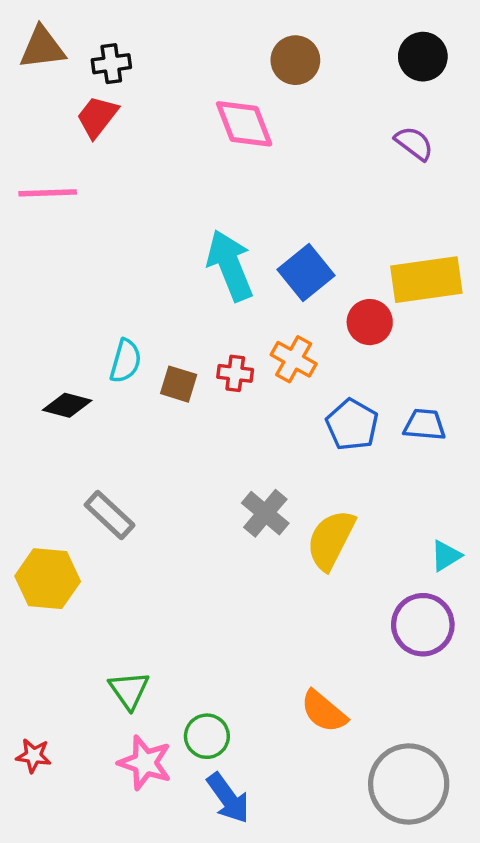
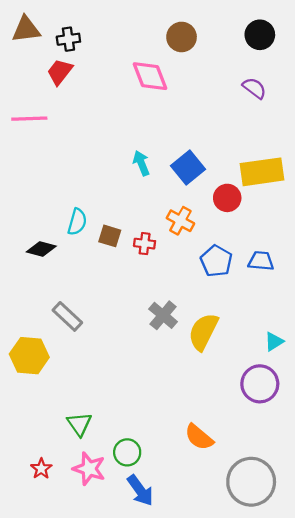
cyan arrow: (230, 265) -> (141, 163), size x0.6
red cross: (235, 373) -> (145, 244), moved
red star: (33, 756) -> (41, 469), moved, turned 30

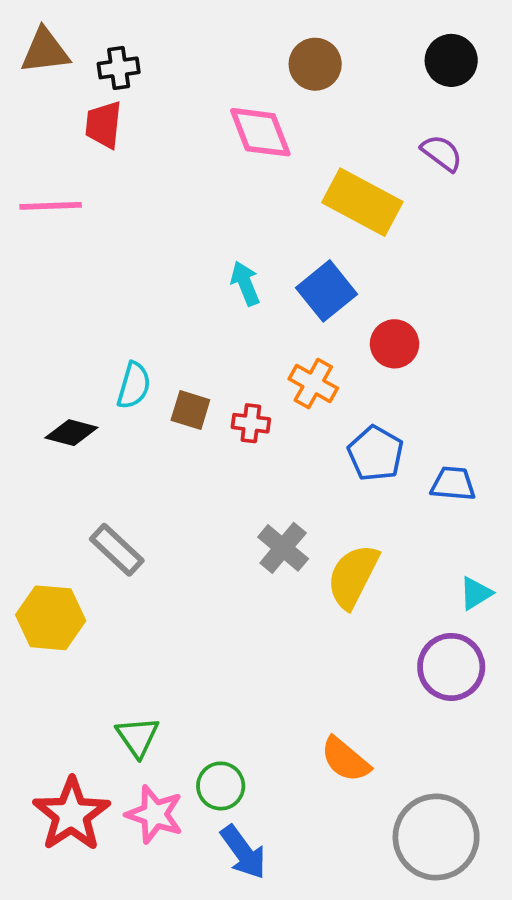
red trapezoid: (60, 72) -> (104, 125), turned -32
yellow rectangle: (262, 172) -> (362, 202), moved, turned 36
blue trapezoid: (261, 261) -> (453, 484), moved
red star: (41, 469) -> (71, 814), size x2.0

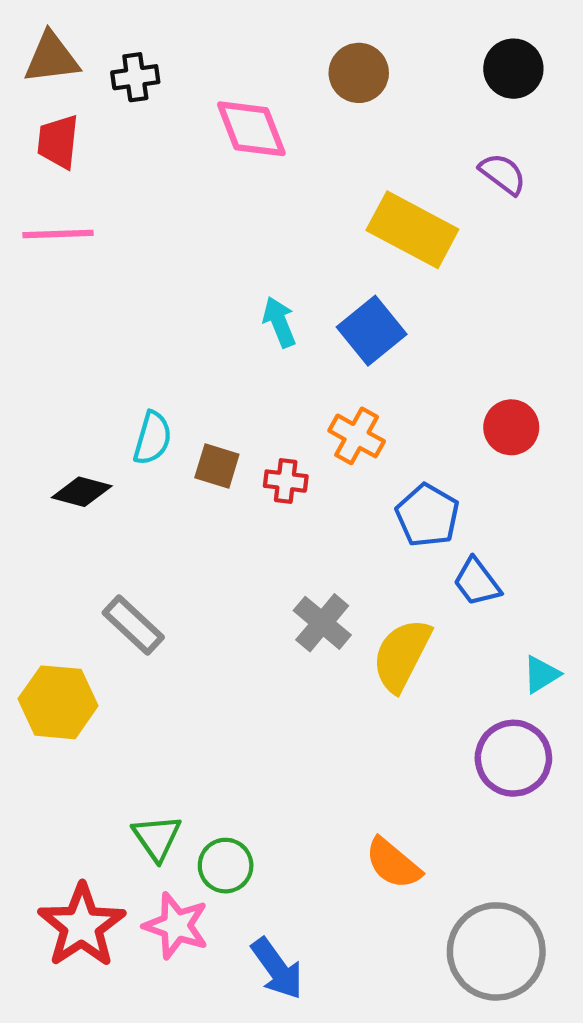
red trapezoid: (104, 125) -> (58, 142), moved
pink diamond: (260, 132) -> (251, 129), moved
red circle: (395, 344) -> (511, 427), moved
blue trapezoid: (453, 484) -> (477, 582), moved, turned -132
green circle: (221, 786) -> (226, 866), moved

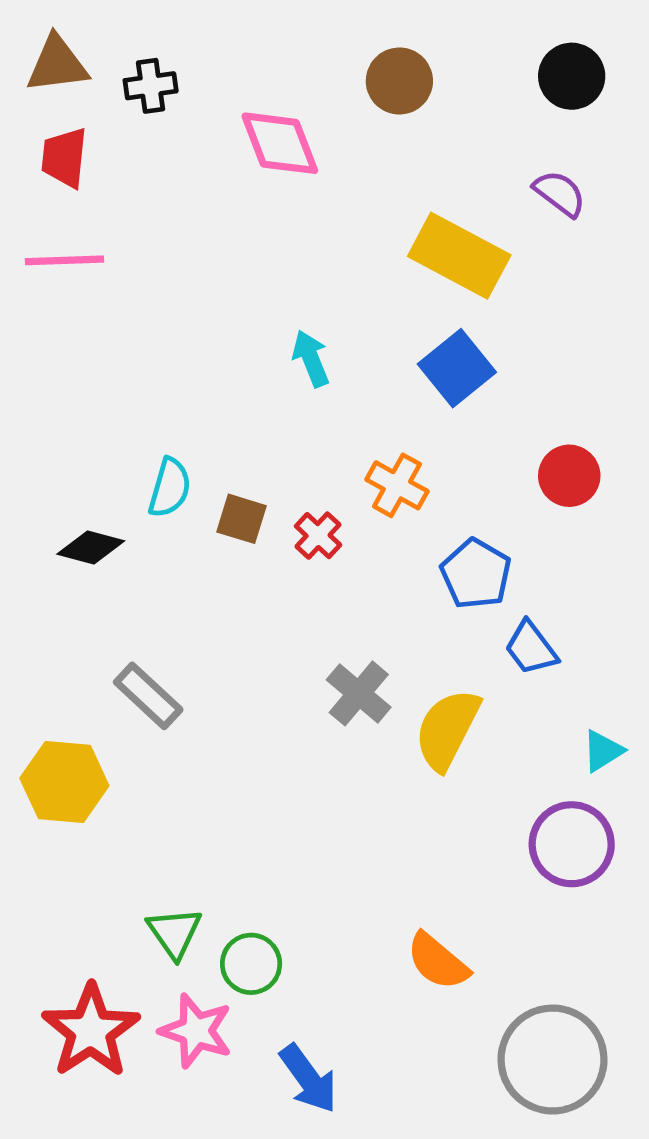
blue square: (372, 331) -> (457, 368), moved
red cross: (286, 481) -> (318, 536), turned 36

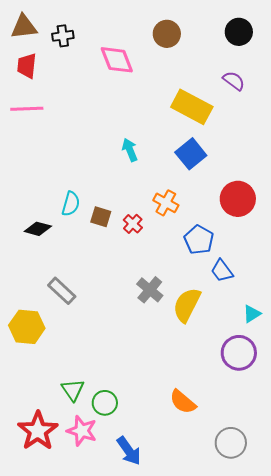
red circle: (569, 476) -> (238, 199), size x1.4
gray circle: (553, 1060) -> (231, 443), size x0.7

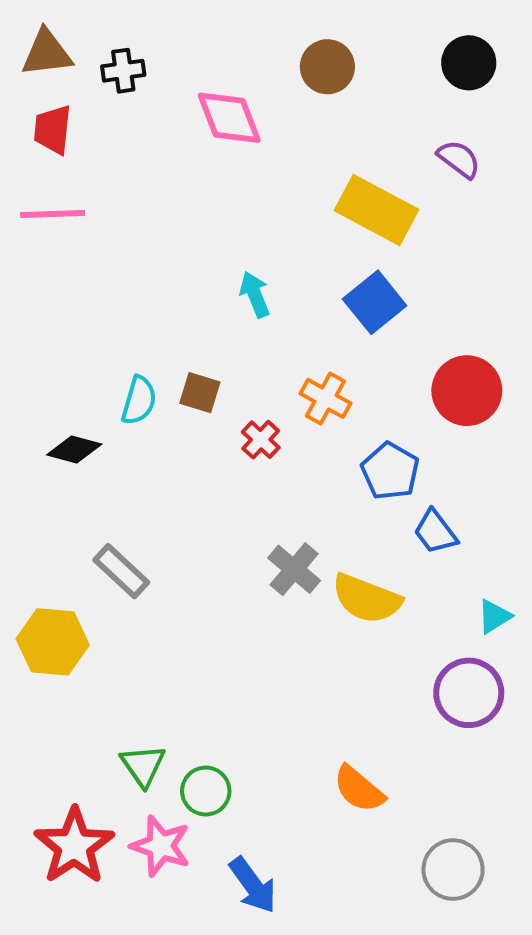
brown square: (101, 217) -> (200, 393), moved
yellow semicircle: (187, 305) -> (367, 599), turned -96

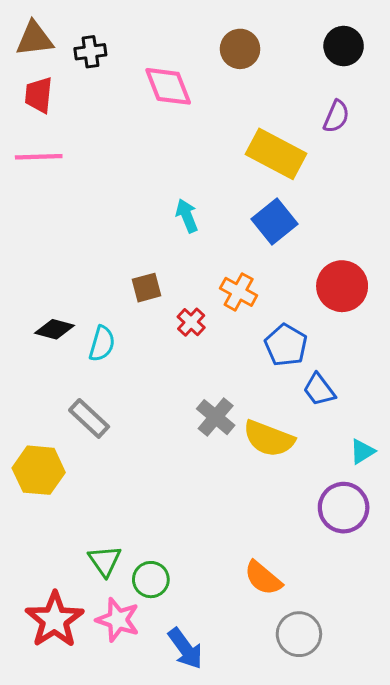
purple semicircle: (459, 159) -> (336, 116), turned 76
brown square: (200, 393) -> (147, 288), turned -32
cyan semicircle: (139, 400) -> (102, 344), moved
gray circle: (453, 870) -> (299, 634), moved

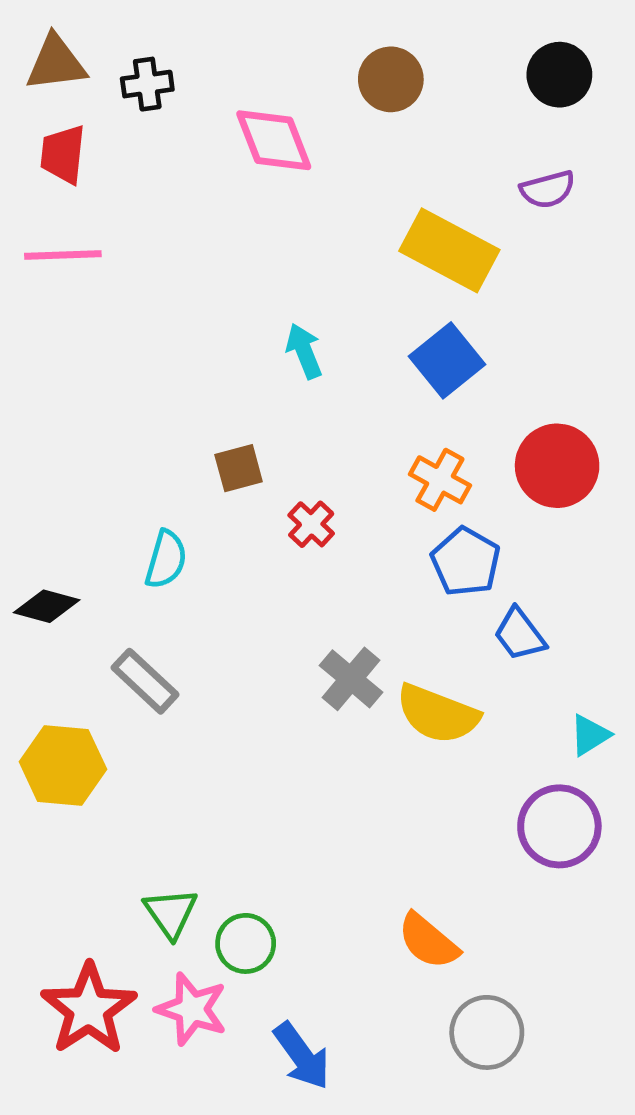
purple semicircle: (336, 116) -> (548, 189), turned 52
orange cross: (239, 292) -> (440, 480), moved
black diamond: (55, 329) -> (47, 606), moved

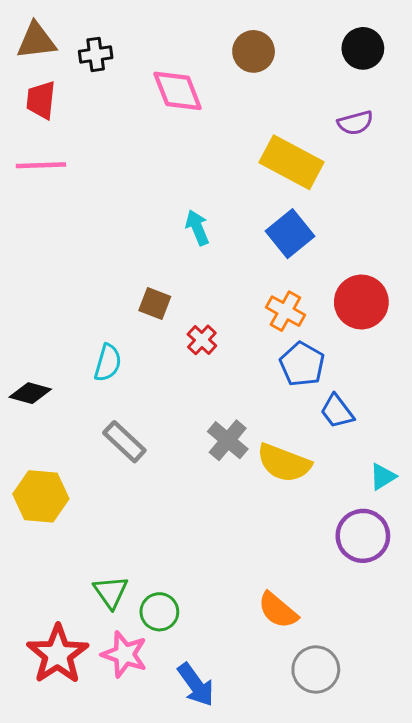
brown square: (239, 468) -> (155, 304), turned 36
gray rectangle: (145, 681) -> (124, 442), moved

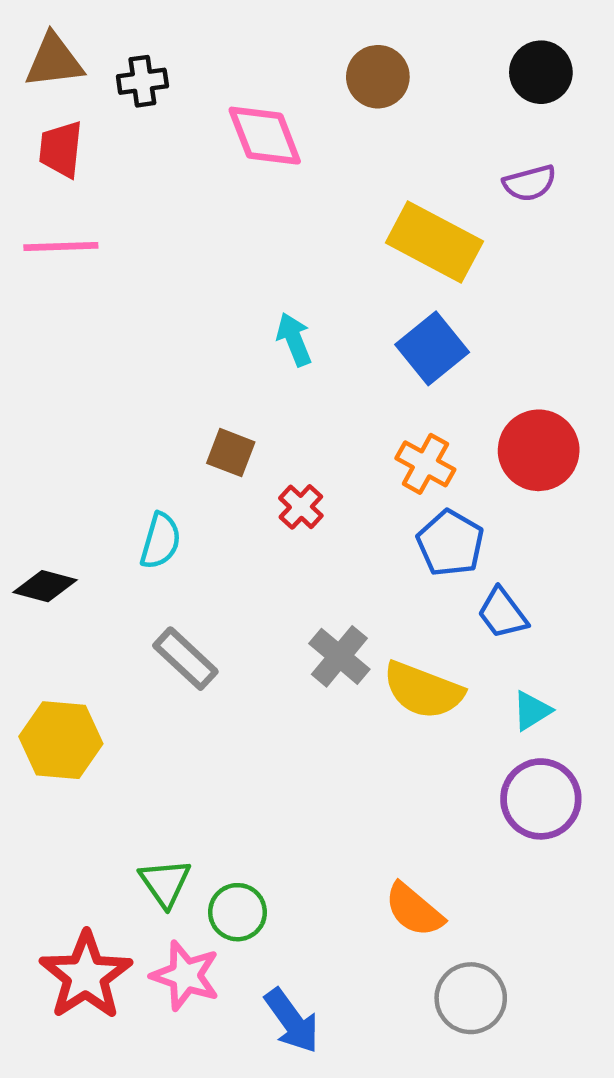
cyan triangle: (383, 477) -> (532, 711), moved

